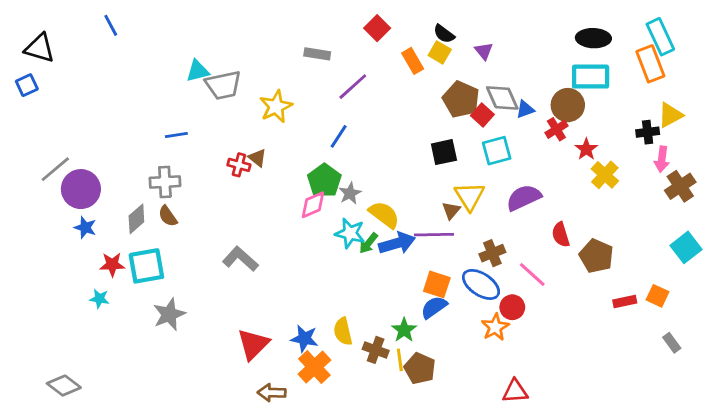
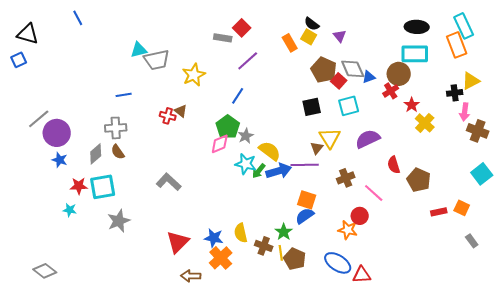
red square: (377, 28) -> (242, 28), moved
brown cross: (680, 186) -> (478, 131), turned -35
blue ellipse: (481, 284) -> (338, 263), moved
orange star: (495, 327) -> (348, 230), turned -30

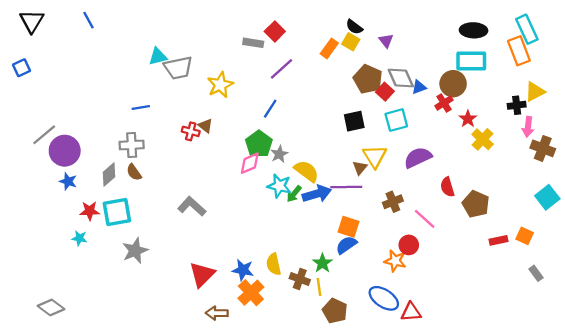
black triangle: (28, 34) -> (32, 21), moved, turned 45
orange rectangle: (290, 43) -> (329, 48), turned 66
brown pentagon: (295, 259) -> (335, 311), moved

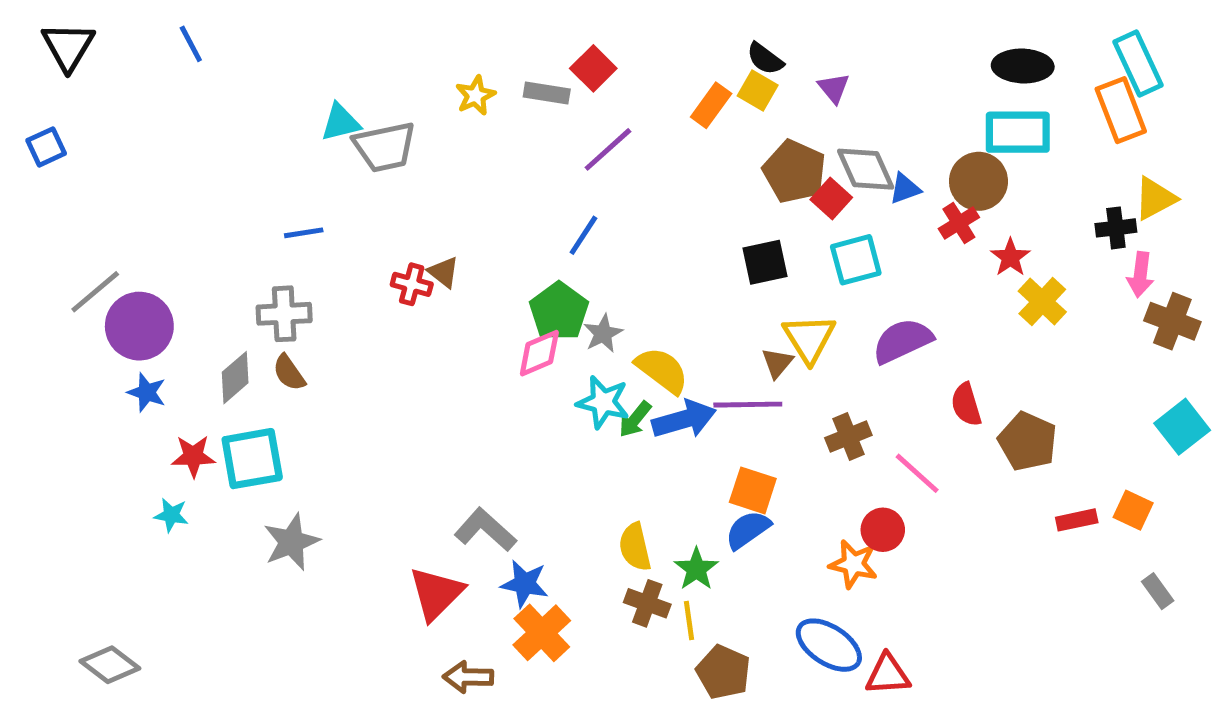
yellow star: (220, 85) -> (475, 95), moved, size x0.7
gray L-shape: (192, 206) -> (485, 530), moved
yellow semicircle: (274, 264) -> (635, 547), moved

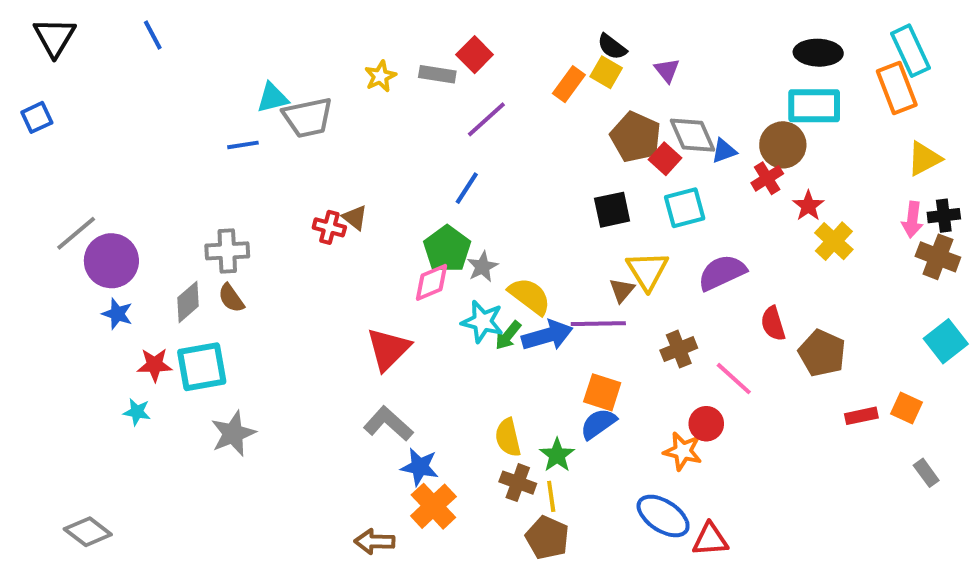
black cross: (1116, 228) -> (944, 216), moved
blue line: (304, 233) -> (243, 145), moved
red triangle: (436, 594) -> (388, 349), moved
brown pentagon: (723, 672) -> (547, 538), moved

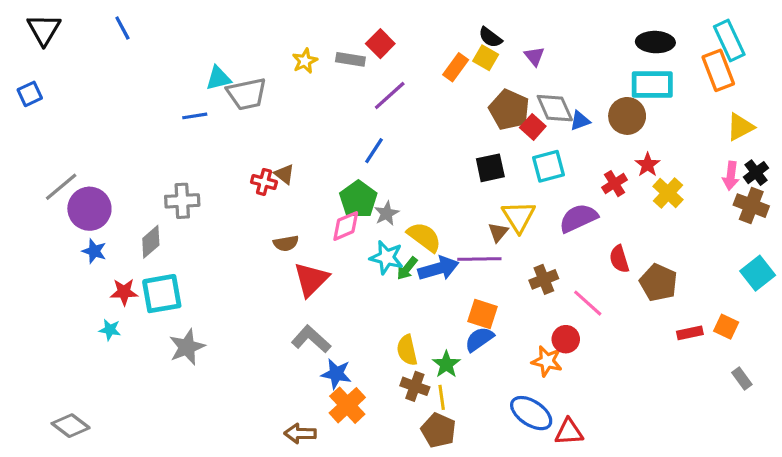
red cross: (767, 178) -> (615, 184), moved
black cross: (944, 216) -> (756, 173), turned -30
brown semicircle: (231, 298) -> (286, 243), moved, turned -65

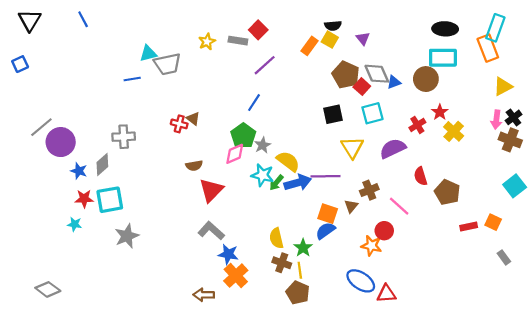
black semicircle: (490, 37) -> (333, 26), turned -42
cyan rectangle: (729, 40) -> (495, 28), turned 45
brown triangle: (498, 232) -> (351, 206), moved
blue star: (94, 251) -> (79, 171), moved

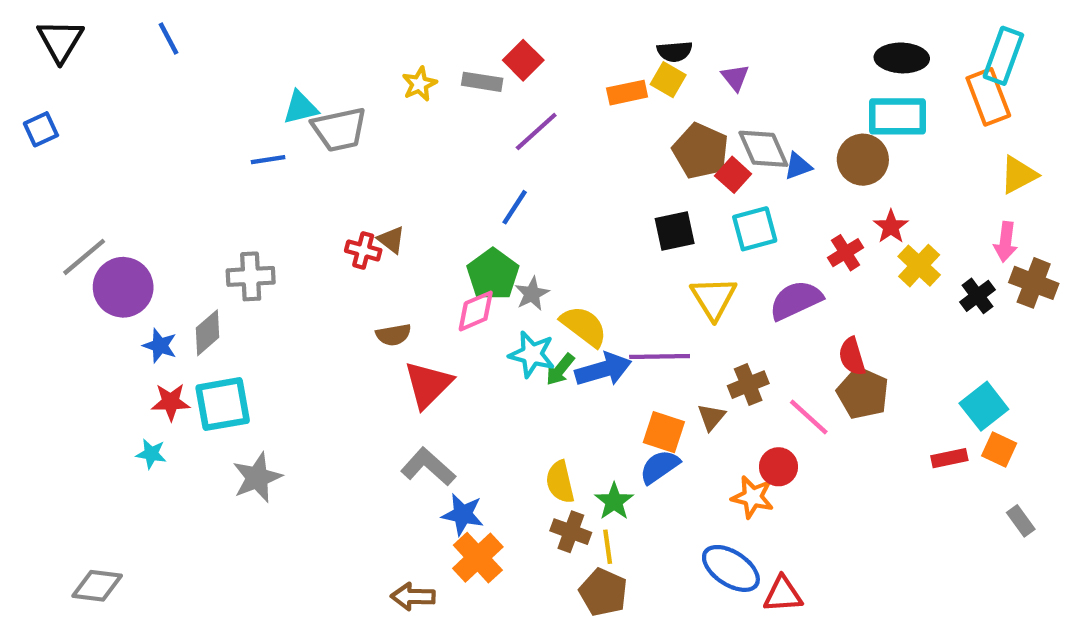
orange rectangle: (309, 46) -> (627, 93), turned 42
black cross: (513, 117) -> (977, 296), moved
cyan square: (515, 186) -> (984, 406), moved
brown pentagon: (447, 192) -> (863, 393), moved
gray diamond: (48, 289) -> (97, 586), turned -30

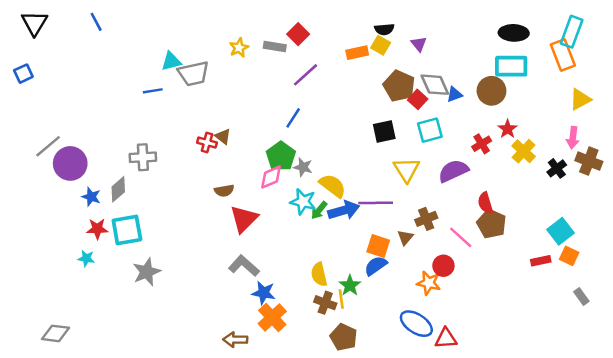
gray star: (532, 294) -> (303, 167), turned -30
yellow line: (608, 547) -> (341, 299), moved

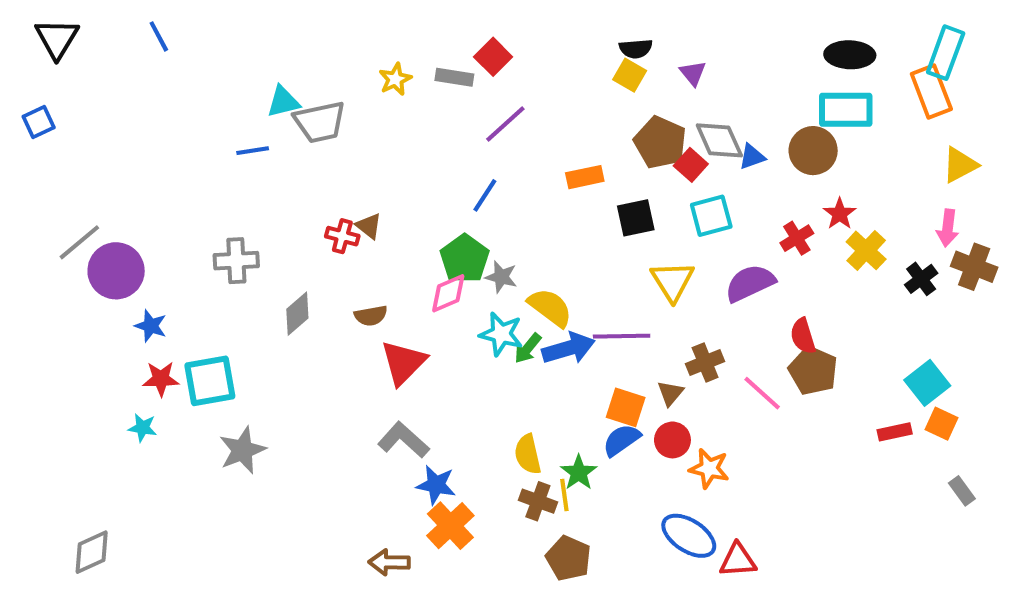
orange rectangle: (357, 53) -> (585, 177), moved
gray diamond: (118, 189) -> (297, 314), moved
red circle: (443, 266) -> (672, 440), moved
gray diamond: (55, 333) -> (92, 552), turned -32

